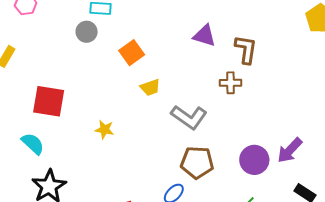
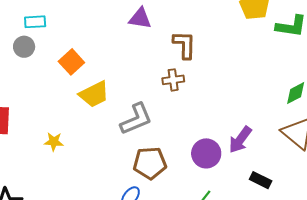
purple triangle: (204, 36) -> (140, 18), moved
yellow trapezoid: (150, 87) -> (94, 94), size x1.5
gray L-shape: (189, 117) -> (136, 119), turned -51

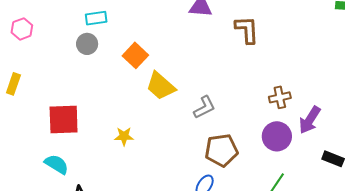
brown cross: (173, 80) -> (280, 97), moved
yellow trapezoid: (94, 94) -> (161, 86), turned 72
gray L-shape: (136, 119) -> (204, 107), size x0.7

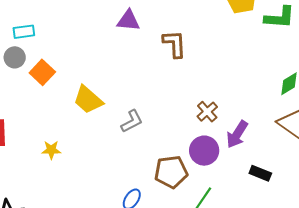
orange square: (135, 55) -> (42, 72), moved
brown cross: (280, 97) -> (207, 112), turned -30
brown pentagon: (221, 150) -> (171, 172), moved

